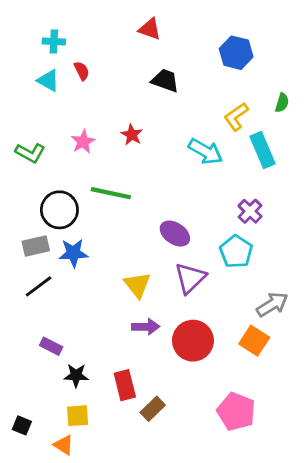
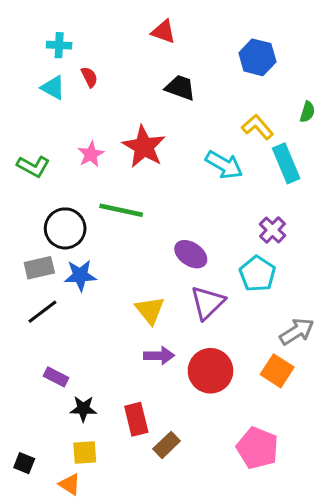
yellow L-shape: (236, 117) -> (257, 127), turned 84
red star: (132, 135) -> (144, 147), size x1.8

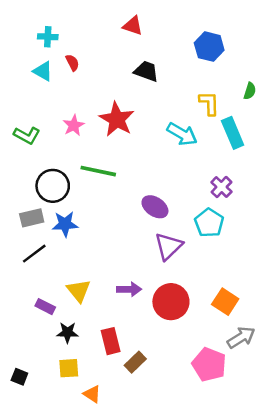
yellow L-shape: (257, 127) -> (209, 103), turned 40
yellow triangle: (150, 310) -> (79, 291), moved
gray arrow: (297, 331) -> (241, 337), moved
orange triangle: (70, 484) -> (92, 394), moved

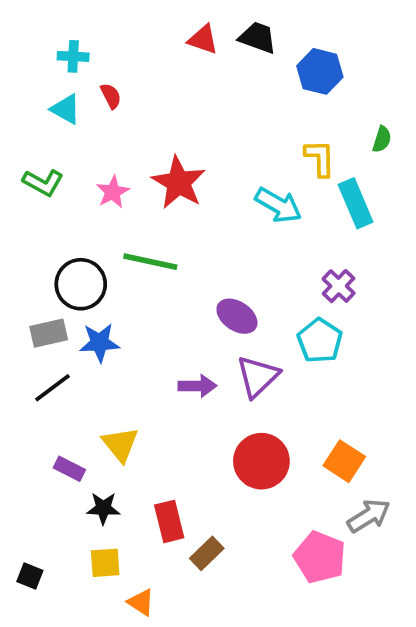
black trapezoid: (146, 71) -> (258, 38), moved
green L-shape: (27, 135) -> (43, 183), moved
purple arrow: (129, 289) -> (197, 386), moved

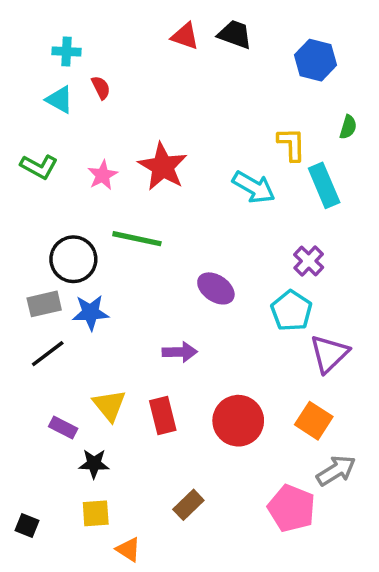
blue hexagon: (320, 71) -> (316, 60), moved
purple triangle: (258, 376) -> (329, 354), moved
red rectangle: (169, 521) -> (163, 416), moved

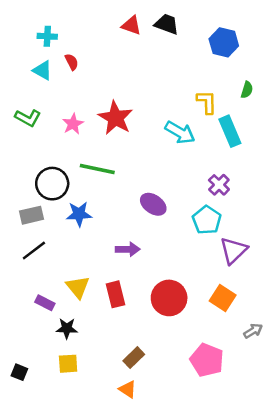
blue star: (91, 313) -> (79, 214), moved
gray arrow: (336, 470) -> (253, 331), moved, size x0.7
orange triangle: (128, 549) -> (128, 389), moved

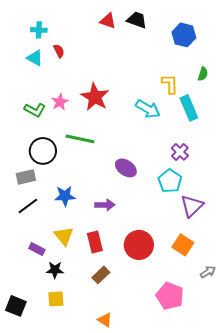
green L-shape: (28, 118) -> (35, 110), moved
blue star: (79, 214) -> (65, 196), moved
brown rectangle: (134, 358) -> (101, 275), moved
black square: (19, 372) -> (16, 306), size x1.5

